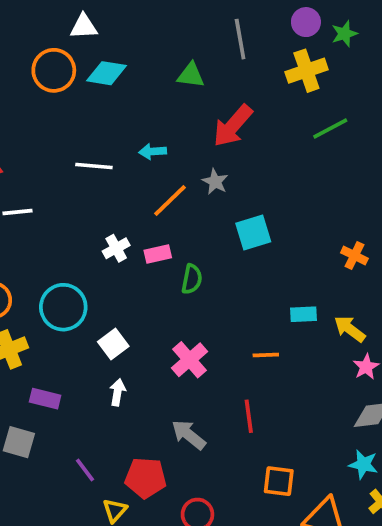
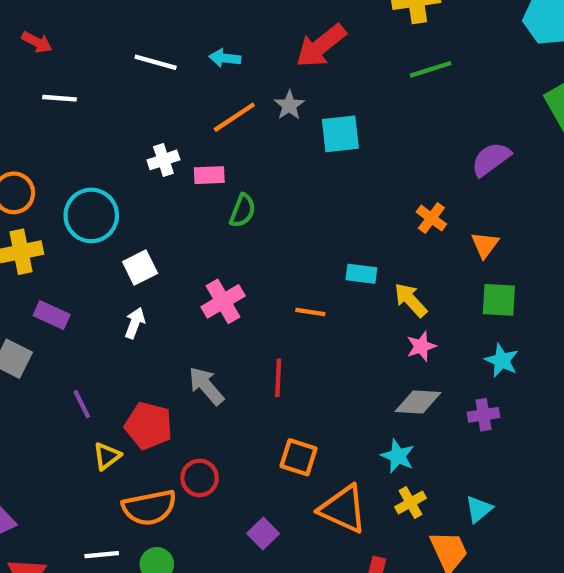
cyan square: (253, 233) -> (340, 134), moved

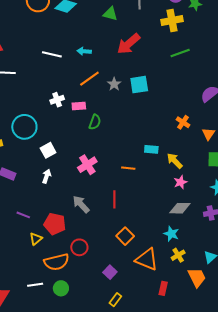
gray star: (289, 105) -> (114, 84), moved
purple line: (82, 404) -> (23, 215), turned -40
orange square: (298, 457) -> (125, 236), turned 30

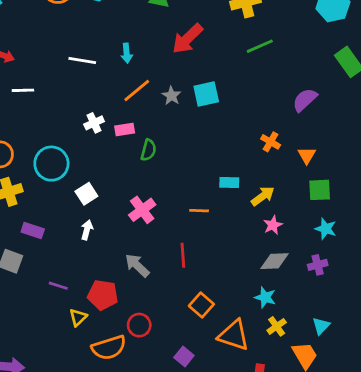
cyan arrow: (84, 51) -> (127, 53), turned -96
yellow arrow: (175, 161) -> (263, 196), turned 102

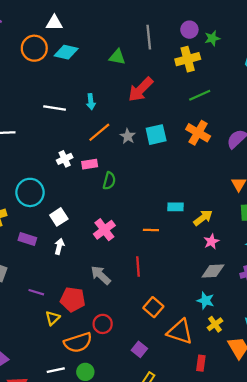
orange cross: (271, 142) -> (198, 133), moved, size x1.5
purple rectangle: (33, 230) -> (27, 239), moved

